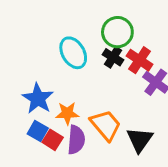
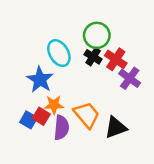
blue star: (38, 99) -> (40, 80), moved
red square: (53, 140) -> (41, 116), moved
black triangle: (140, 140) -> (116, 128), turned 35

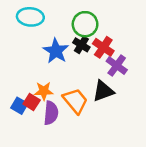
cyan ellipse: (59, 53) -> (30, 17), moved, turned -55
blue star: (40, 80) -> (56, 51), moved
black triangle: (116, 128) -> (103, 91), moved

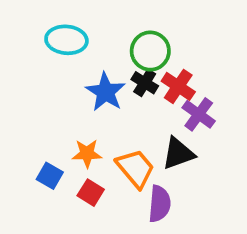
red square: (32, 102) -> (91, 193), moved
purple semicircle: (51, 113) -> (160, 204), moved

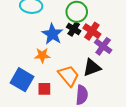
orange star: (87, 153) -> (42, 55), moved
blue square: (50, 176) -> (22, 80), size x1.6
red square: (91, 193) -> (44, 89), turned -32

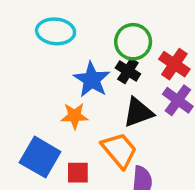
red cross: (92, 31) -> (174, 64), moved
black triangle: (92, 68) -> (138, 112), moved

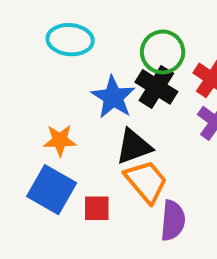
black cross: (128, 71) -> (156, 87), size x1.4
black triangle: (138, 112) -> (134, 146), moved
orange star: (75, 116) -> (60, 140), moved

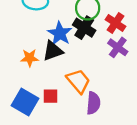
black triangle: (134, 146) -> (53, 51), moved
blue square: (52, 190) -> (25, 102), moved

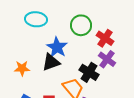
black cross: (84, 28) -> (89, 72), moved
orange star: (30, 58) -> (22, 68), moved

